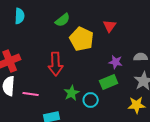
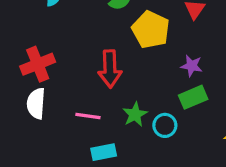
purple star: (116, 62) -> (192, 66), moved
pink line: (31, 94) -> (88, 116), moved

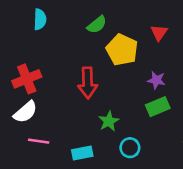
white semicircle: (36, 103) -> (25, 112), turned -135
pink line: (88, 116) -> (39, 141), moved
cyan circle: (165, 125) -> (130, 148), moved

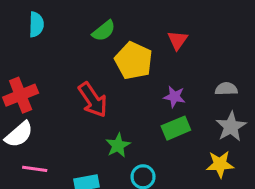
red arrow: (88, 83) -> (93, 100), turned -32

